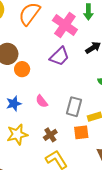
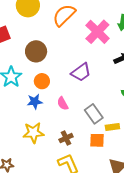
purple trapezoid: (59, 56) -> (81, 72), moved
orange circle: (22, 69) -> (42, 81), moved
gray rectangle: (74, 107) -> (94, 114), turned -60

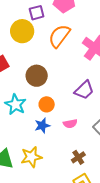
pink semicircle: (63, 104) -> (70, 124), turned -64
yellow star: (33, 133) -> (31, 157), moved

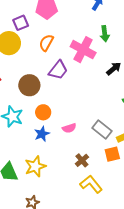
orange semicircle: (59, 36) -> (46, 43), size x0.7
purple trapezoid: (84, 90) -> (58, 70), moved

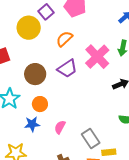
purple square: (21, 23) -> (46, 12), turned -35
pink semicircle: (69, 128) -> (60, 127), turned 120

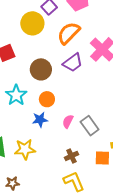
orange semicircle: (64, 39) -> (69, 33), size x1.4
gray rectangle: (91, 139) -> (90, 126), moved

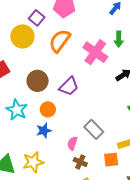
purple trapezoid: (73, 63) -> (69, 86), moved
pink semicircle: (68, 121) -> (72, 143), moved
brown cross: (71, 156) -> (80, 162), turned -32

